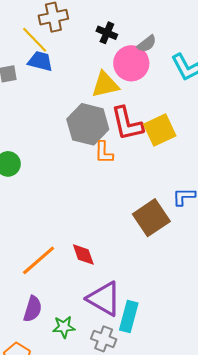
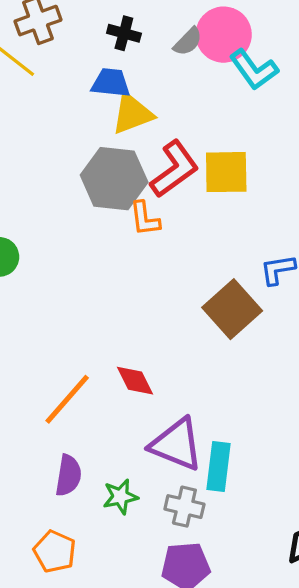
blue trapezoid: (40, 61) -> (111, 83), moved
pink circle: (131, 63) -> (224, 35), moved
red L-shape: (127, 124) -> (174, 169), turned -105
yellow square: (160, 130) -> (226, 172), turned 32

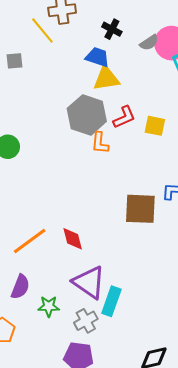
red L-shape: (174, 169) -> (124, 117), size x0.7
yellow square: (226, 172) -> (155, 126), size x0.7
brown square: (232, 309) -> (140, 209), turned 32
gray cross: (184, 507) -> (86, 321), turned 35

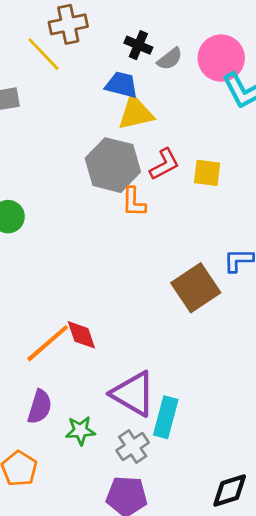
gray semicircle: (149, 43) -> (170, 59), moved
brown square: (140, 209) -> (196, 288), turned -32
red diamond: (73, 239) -> (81, 335), moved

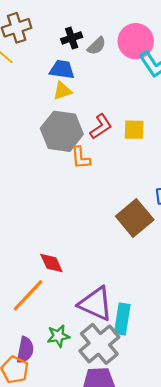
black cross: (138, 45) -> (72, 38), turned -36
yellow triangle: (136, 113) -> (62, 91), moved, size x0.7
orange line: (48, 343) -> (28, 295), moved
purple semicircle: (40, 407) -> (25, 350), moved
gray cross: (133, 447) -> (99, 344), size x1.6

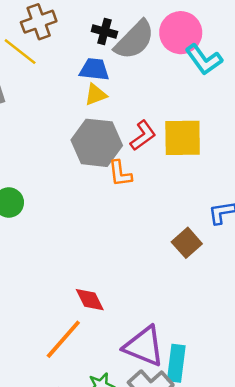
black cross: (72, 38) -> (104, 32), turned 36
gray semicircle: (97, 46) -> (134, 40), size x1.8
yellow square: (134, 130) -> (183, 138), size x1.6
brown square: (135, 218) -> (187, 243), size x0.7

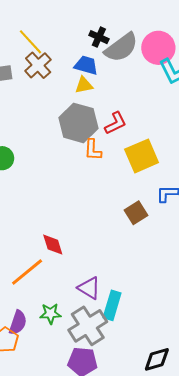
brown cross: (39, 22) -> (38, 65), moved, turned -32
yellow square: (183, 138) -> (142, 156), moved, turned -32
purple triangle: (144, 346) -> (89, 288), size x0.7

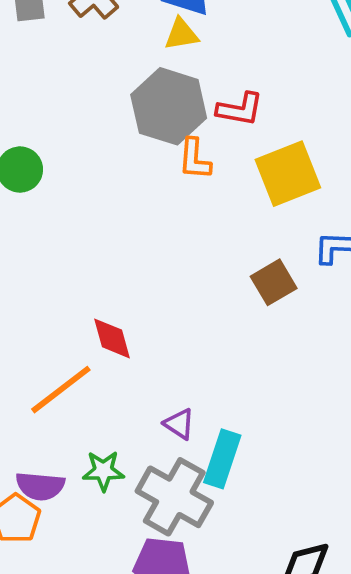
red L-shape: (116, 123) -> (240, 109), turned 35
purple triangle: (89, 288) -> (179, 424), size x0.7
purple semicircle: (18, 323) -> (40, 486), turned 75
gray cross: (88, 326) -> (174, 497), turned -30

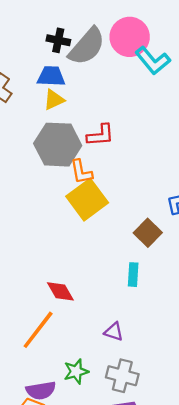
yellow square: (288, 174) -> (87, 200), moved
cyan rectangle: (222, 459) -> (133, 275), moved, size x0.7
gray cross: (174, 497) -> (122, 376), size x0.7

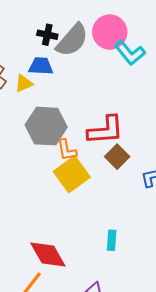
yellow triangle: (54, 100) -> (24, 84), moved
red L-shape: (100, 135) -> (106, 130), moved, size x1.5
brown square: (148, 233) -> (117, 157), moved
red diamond: (60, 291) -> (48, 255), size x1.5

